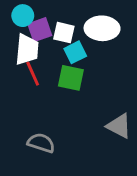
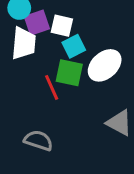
white ellipse: (102, 28) -> (105, 65), moved, turned -44
red line: (33, 74) -> (52, 87), moved

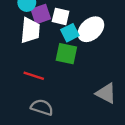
white ellipse: (105, 65) -> (91, 29), moved
red line: (52, 87) -> (34, 76), moved, turned -48

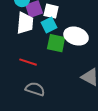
white ellipse: (91, 29) -> (76, 36), moved, turned 60
cyan square: (70, 33) -> (49, 25), moved

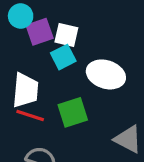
white trapezoid: (25, 23) -> (25, 90), moved
green square: (56, 43) -> (73, 112), moved, turned -30

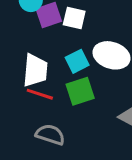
cyan square: (63, 57) -> (77, 61), moved

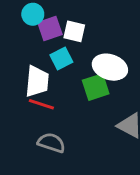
cyan square: (77, 61) -> (61, 58), moved
green square: (80, 91) -> (96, 87), moved

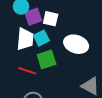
white trapezoid: (37, 81) -> (25, 39), moved
green square: (96, 87) -> (47, 59), moved

